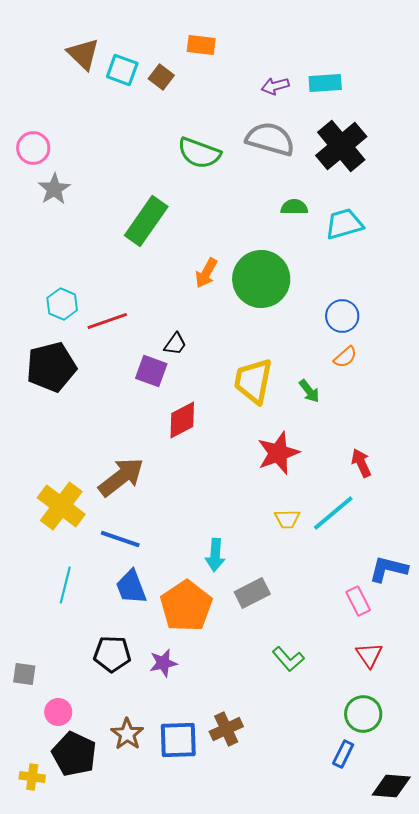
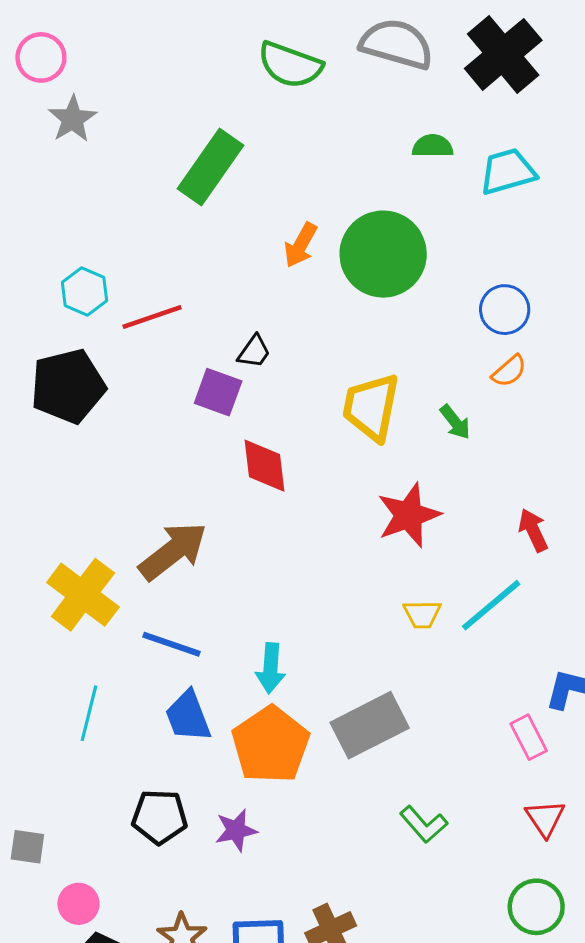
red diamond: (182, 420) -> (265, 466), turned -69
cyan arrow: (215, 555) -> (271, 668), moved
gray rectangle: (252, 593) -> (370, 725), size x1.4

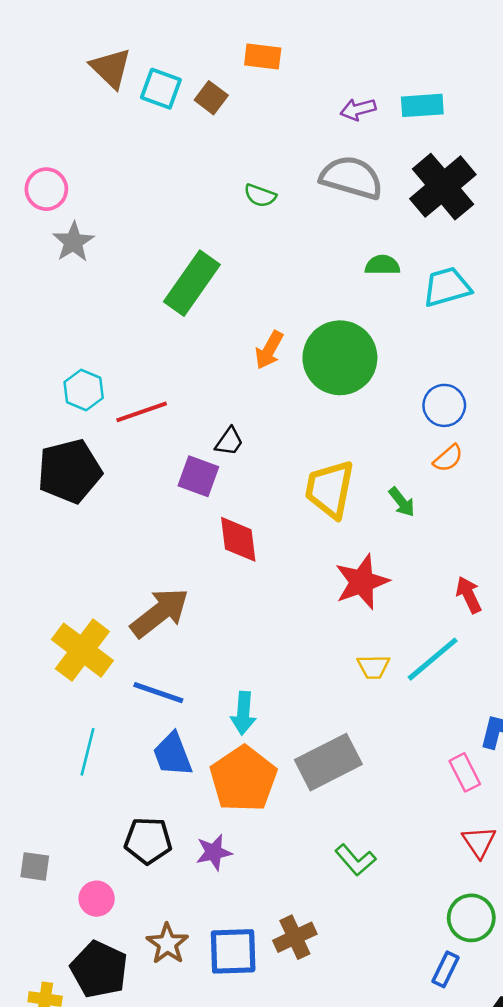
green semicircle: (290, 65) -> (260, 196), size x0.6
green L-shape: (424, 824) -> (355, 860), moved
pink circle: (78, 904) -> (97, 899), moved

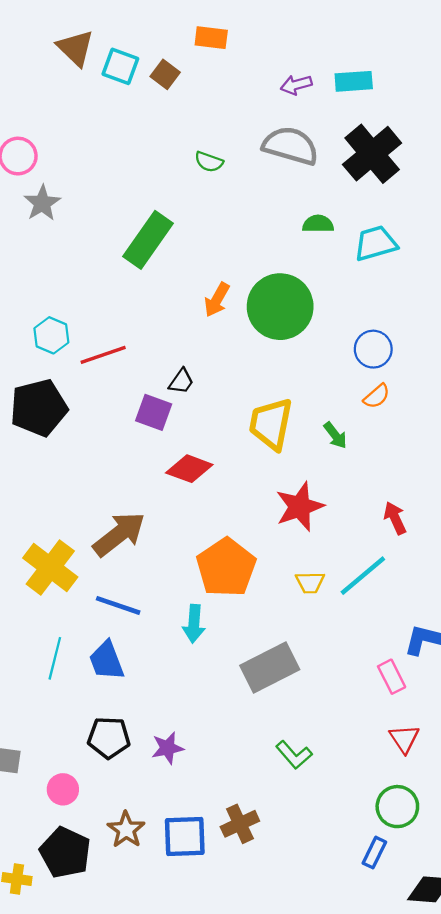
red diamond: (238, 539) -> (189, 469), turned -63
blue trapezoid: (173, 754) -> (107, 661), moved
orange pentagon: (243, 779) -> (226, 568), moved

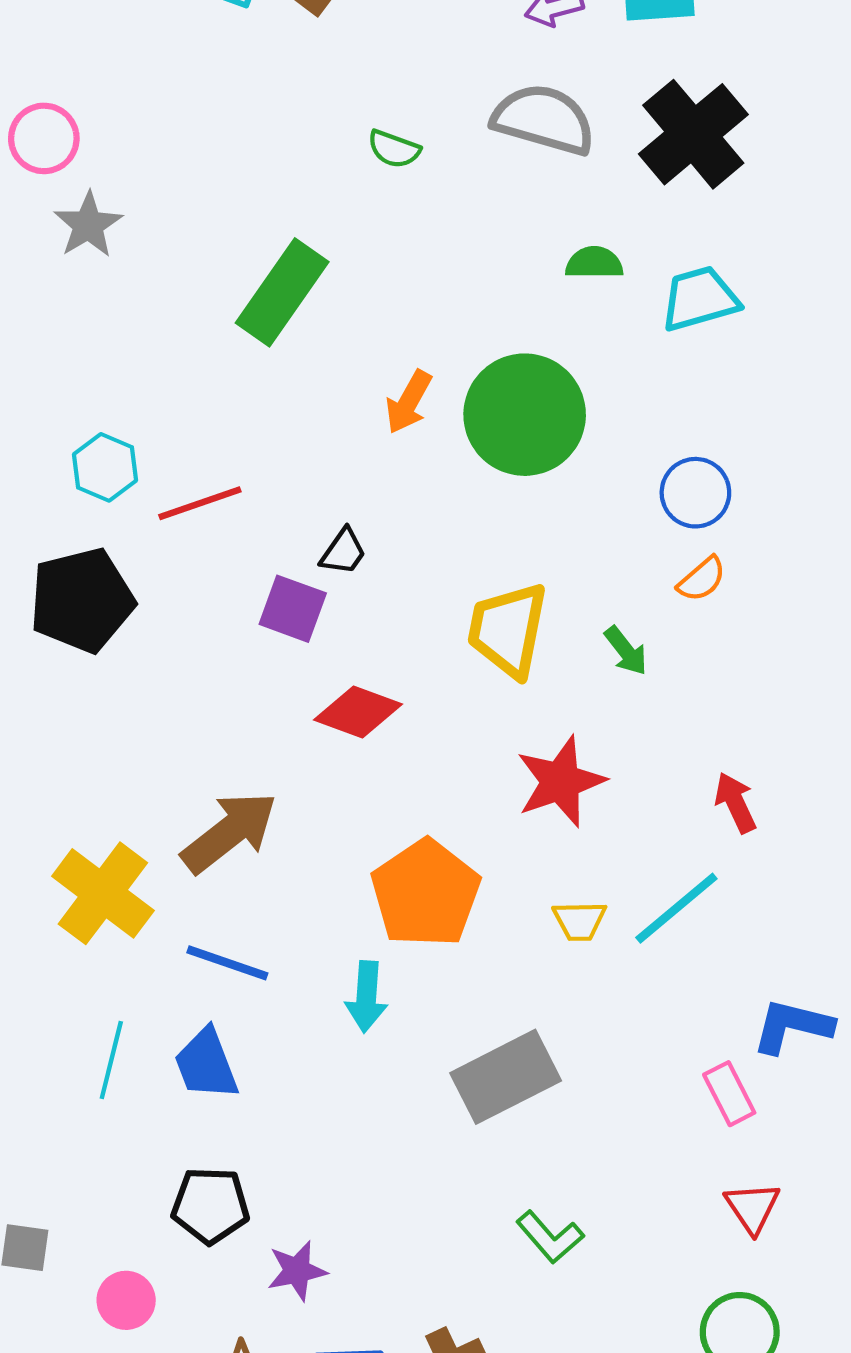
purple star: (167, 748) -> (297, 1271), moved

